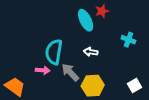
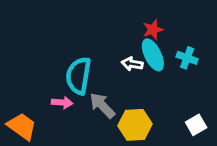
red star: (102, 11) -> (153, 30), moved
cyan ellipse: (86, 20) -> (153, 55), moved
white arrow: (91, 52) -> (132, 64), moved

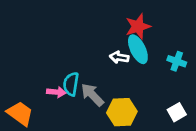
red star: (153, 30) -> (138, 26), size x1.4
cyan cross: (187, 58) -> (177, 61), moved
cyan semicircle: (78, 76) -> (71, 84), moved, size x0.7

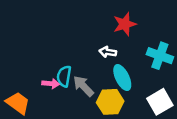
cyan ellipse: (138, 49) -> (122, 78), moved
cyan cross: (177, 61) -> (160, 56), size x1.5
white square: (177, 112) -> (160, 102), size x1.5

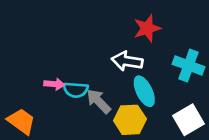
white arrow: (108, 52) -> (127, 61), size x1.5
cyan semicircle: (64, 76) -> (76, 90), turned -95
pink arrow: (51, 84) -> (54, 84), moved

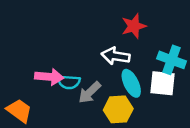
pink arrow: (54, 84) -> (49, 77), size x1.5
gray arrow: (99, 101) -> (90, 92), turned -90
white square: (189, 120) -> (162, 83), moved, turned 36

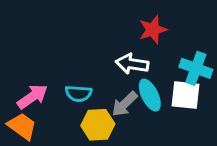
pink arrow: (49, 77) -> (32, 97), moved, turned -40
gray arrow: (90, 92) -> (125, 104), moved
yellow hexagon: (118, 109) -> (98, 125), moved

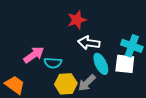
red star: (153, 30) -> (77, 20), moved
pink arrow: (32, 97) -> (34, 55), moved
gray arrow: (125, 104) -> (87, 83), moved

